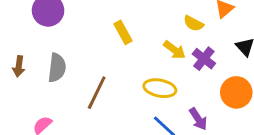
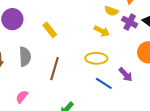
yellow rectangle: (123, 32) -> (50, 30), moved
purple cross: (204, 59) -> (130, 22), moved

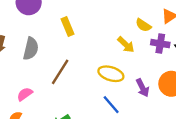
purple cross: (130, 22) -> (160, 44), turned -35
purple arrow: (126, 75) -> (143, 88), moved
pink semicircle: (22, 97) -> (25, 94), moved

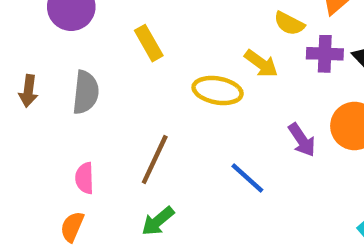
brown line: (60, 72) -> (155, 160), moved
yellow ellipse: (111, 74) -> (218, 90), moved
pink semicircle: (25, 94) -> (85, 178), turned -49

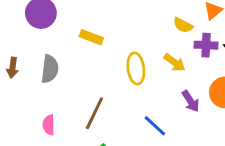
yellow rectangle: (149, 43) -> (91, 37), turned -40
yellow arrow: (261, 63) -> (175, 63), moved
yellow ellipse: (218, 90) -> (136, 68), turned 72

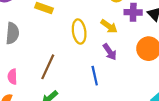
purple arrow: (191, 101) -> (110, 52), moved
blue line: (155, 126) -> (95, 76), turned 36

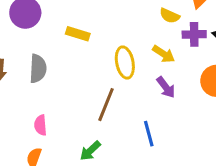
brown line: (48, 67) -> (106, 105), moved
blue line: (95, 76) -> (149, 134), moved

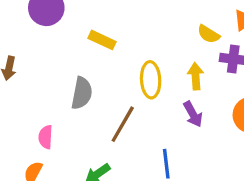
yellow arrow: (164, 54) -> (196, 76), turned -135
gray semicircle: (38, 69) -> (82, 93), moved

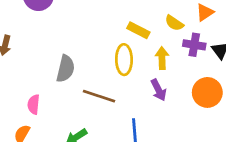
yellow rectangle: (102, 40) -> (138, 30), moved
brown line: (123, 124) -> (99, 96), turned 76

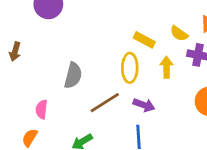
purple arrow: (159, 90) -> (144, 105), moved, turned -45
brown line: (99, 96) -> (105, 103), turned -52

